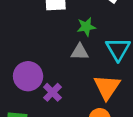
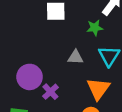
green star: (86, 27) -> (95, 28), moved

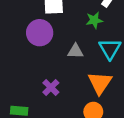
purple circle: (30, 77) -> (40, 33), moved

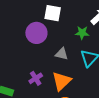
orange triangle: (100, 83) -> (62, 81), moved

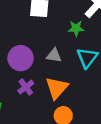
purple circle: (36, 33) -> (21, 58), moved

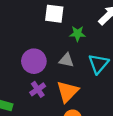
green star: (76, 28) -> (78, 34), moved

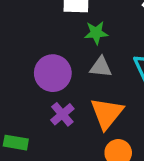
green star: (78, 34) -> (96, 33), moved

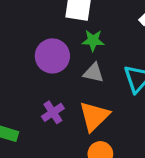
purple circle: (53, 73) -> (52, 56), moved

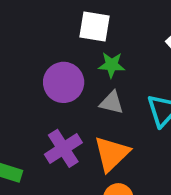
purple cross: (53, 112) -> (63, 148), size x1.4

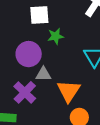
gray triangle: (112, 103) -> (43, 74), moved
purple cross: (63, 148) -> (25, 92), moved

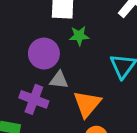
purple cross: (25, 92) -> (34, 99), turned -30

